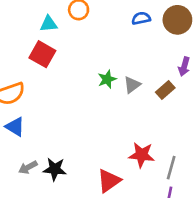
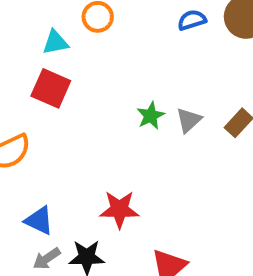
blue triangle: (15, 127) -> (39, 220), moved
red star: (142, 155) -> (119, 209), moved

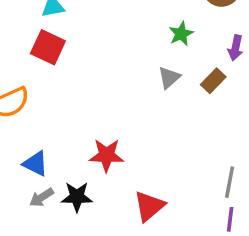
green star: (151, 116) -> (181, 34), moved

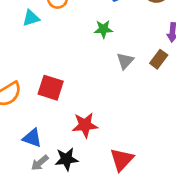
green star: (181, 34) -> (103, 29), moved, turned 30
red square: (48, 47) -> (51, 88), moved

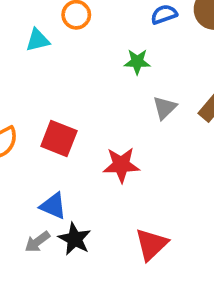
red star: (85, 125) -> (121, 165), moved
blue triangle: (32, 138) -> (53, 206), moved
black star: (66, 159) -> (75, 239), turned 30

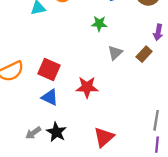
blue triangle: (53, 206) -> (50, 97), moved

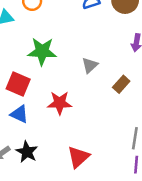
green star: (99, 24) -> (42, 51), moved, size x1.6
brown rectangle: (144, 54) -> (121, 84), moved

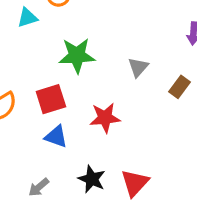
red square: (18, 84) -> (51, 99), turned -35
black star: (27, 152) -> (92, 179), moved

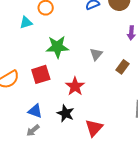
red star: (105, 118) -> (75, 86), turned -30
blue triangle: (56, 137) -> (35, 111), moved
black star: (92, 179) -> (65, 113), moved

